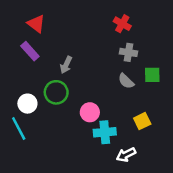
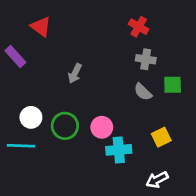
purple rectangle: (30, 51) -> (15, 56), moved
green circle: (56, 92) -> (65, 126), moved
cyan line: (19, 128) -> (21, 146), turned -60
white arrow: (126, 155) -> (157, 180), moved

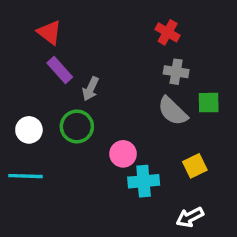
purple rectangle: (15, 56) -> (60, 70), moved
gray semicircle: (143, 92) -> (173, 111), size x1.4
white circle: (31, 117) -> (29, 130), moved
green circle: (65, 126) -> (77, 126), moved

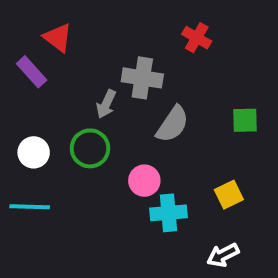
purple rectangle: (60, 70) -> (32, 72), moved
gray cross: (176, 72) -> (142, 78), moved, size x1.4
gray semicircle: (173, 111) -> (173, 124), moved, turned -100

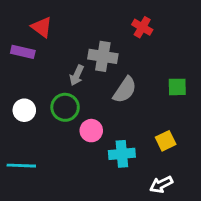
purple rectangle: (32, 72) -> (23, 52), turned -35
pink circle: (144, 181) -> (91, 131), moved
cyan line: (30, 207) -> (21, 166), moved

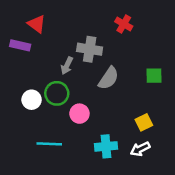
white circle: (24, 110) -> (32, 100), moved
cyan cross: (122, 154) -> (106, 146), moved
cyan line: (21, 166) -> (49, 144), moved
white arrow: (161, 184) -> (140, 149), moved

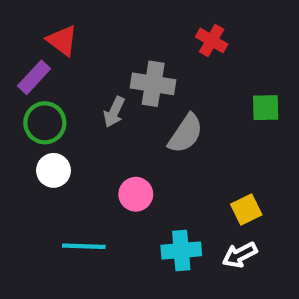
purple rectangle: (20, 45) -> (34, 77), turned -60
green square: (154, 76) -> (266, 108), moved
green circle: (57, 93) -> (45, 123), moved

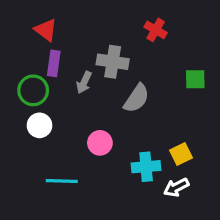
purple rectangle: (34, 77) -> (54, 63), moved, turned -35
cyan cross: (181, 251) -> (146, 167), moved

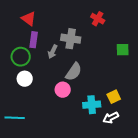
gray semicircle: (136, 98) -> (74, 72), moved
cyan line: (62, 181) -> (15, 118), moved

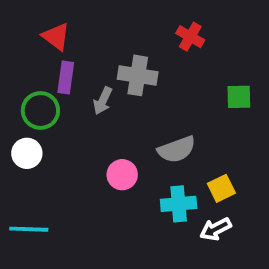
gray semicircle: (74, 72) -> (177, 149), moved, turned 36
white circle: (25, 79) -> (27, 153), moved

